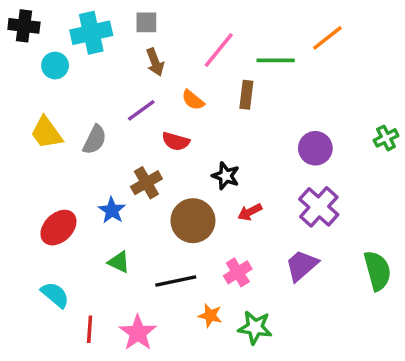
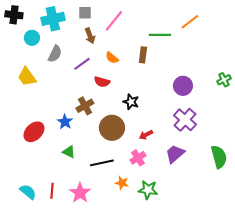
pink line: (219, 50) -> (114, 21), moved
gray semicircle: (95, 140) -> (55, 54), moved
red arrow: (250, 212) -> (146, 135), moved
cyan semicircle: (55, 295) -> (28, 192), moved

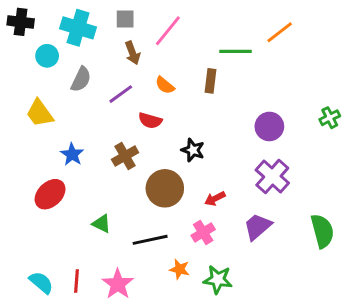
cyan cross: (53, 19) -> (78, 28), turned 30
blue star: (65, 122) -> (72, 154), moved

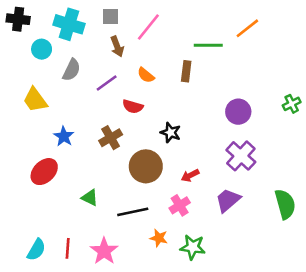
cyan semicircle: (41, 283) -> (36, 250), turned 80

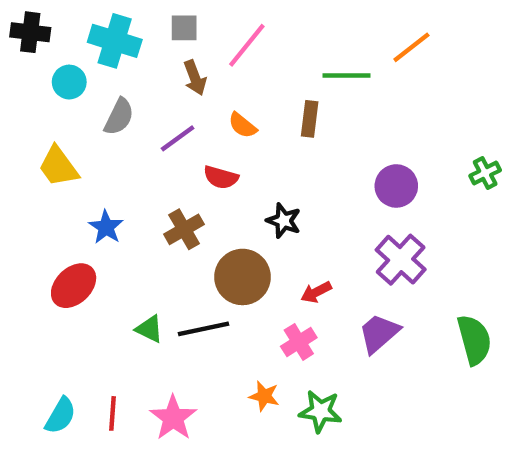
black line: (133, 212) -> (204, 329), moved

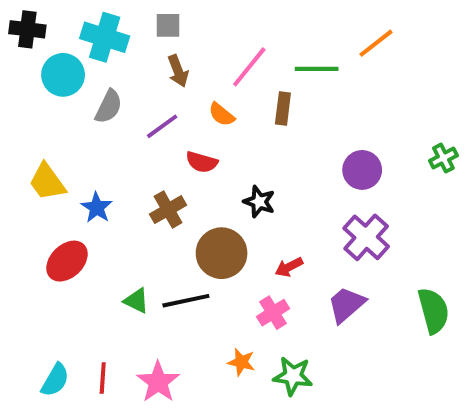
pink line: (247, 45) -> (249, 67), moved
cyan circle: (69, 82) -> (63, 75), size x1.4
yellow trapezoid: (58, 166) -> (47, 182), moved

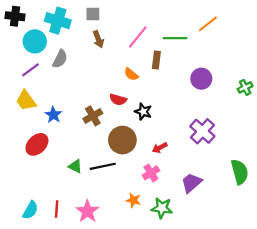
orange semicircle: (222, 114) -> (131, 74), moved
purple line: (162, 126) -> (30, 70), moved
red semicircle: (202, 162) -> (118, 99), moved
purple circle: (362, 170) -> (201, 79), moved
purple trapezoid: (346, 305) -> (191, 183), moved

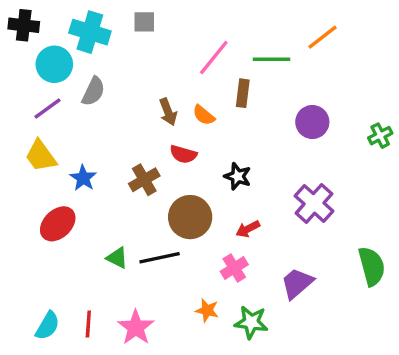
brown arrow: (98, 39) -> (168, 112), moved
black star: (143, 112) -> (238, 176), moved

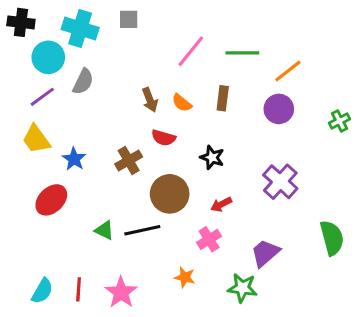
orange line: (322, 37) -> (288, 71), moved
brown rectangle: (243, 93) -> (223, 98), moved
green star: (251, 322) -> (242, 288), moved

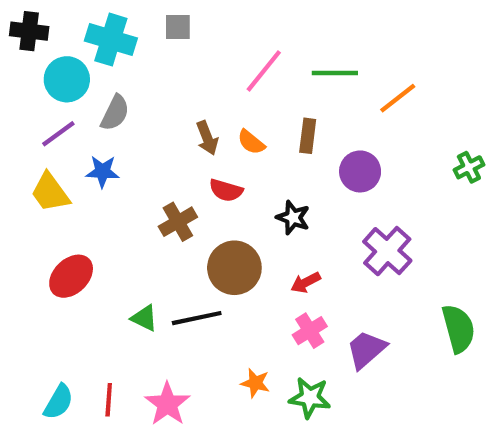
purple circle: (279, 109) -> (360, 171), moved
blue star: (74, 159) -> (102, 171), moved, turned -30
pink cross: (209, 239) -> (310, 331), moved
green star: (242, 288) -> (310, 398), moved

